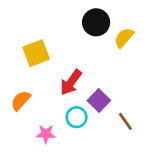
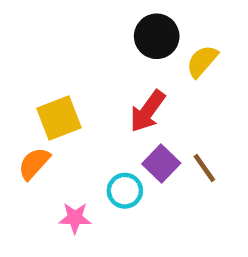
yellow square: (36, 53) -> (59, 118), moved
red arrow: (71, 82) -> (148, 111), moved
brown line: (125, 121) -> (204, 168), moved

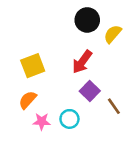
orange semicircle: (34, 163) -> (28, 100), moved
brown line: (204, 168) -> (114, 106), moved
cyan circle: (125, 191) -> (69, 119), moved

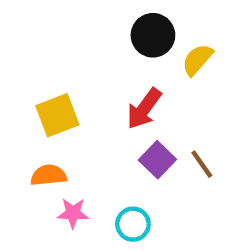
orange semicircle: (28, 100) -> (49, 175), turned 42
brown line: (114, 106) -> (202, 164), moved
cyan circle: (69, 119) -> (133, 224), moved

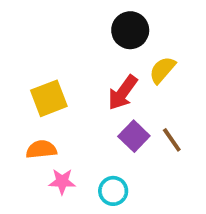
yellow semicircle: (197, 60) -> (162, 70), moved

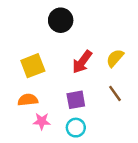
black circle: (130, 30) -> (61, 20), moved
yellow semicircle: (162, 70) -> (115, 58), moved
purple square: (134, 136) -> (76, 100), moved, turned 36

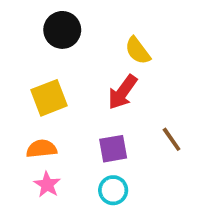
black circle: (61, 20) -> (62, 30), moved
yellow semicircle: (115, 58) -> (138, 51), moved, turned -78
pink star: (42, 121) -> (47, 185), moved, turned 30

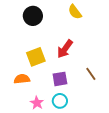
yellow semicircle: (138, 51) -> (75, 12), moved
yellow square: (49, 98) -> (36, 57), moved
pink star: (47, 185) -> (37, 103), moved

